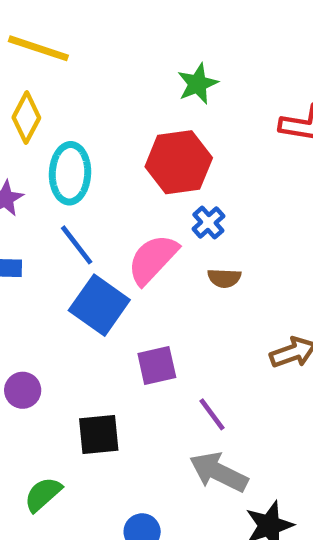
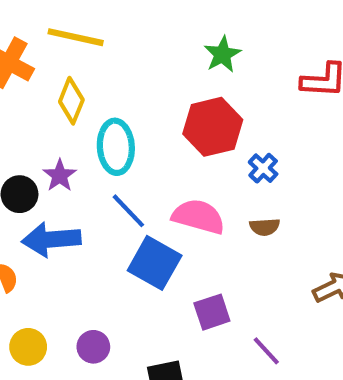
blue cross: (208, 223) -> (263, 168), moved
pink semicircle: (153, 259) -> (198, 217), turned 68

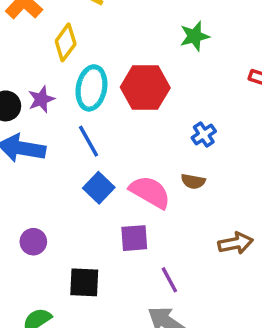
red hexagon: (213, 127) -> (145, 87), moved
pink semicircle: (198, 217) -> (150, 192), moved
blue square: (155, 263) -> (99, 188), size x0.7

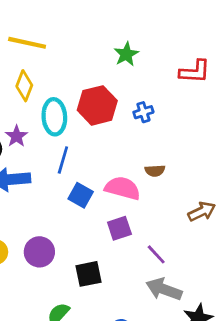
blue cross: (204, 135) -> (143, 112), moved, turned 30
blue line: (89, 141) -> (63, 160), turned 60
purple circle: (33, 242) -> (39, 252), size x1.4

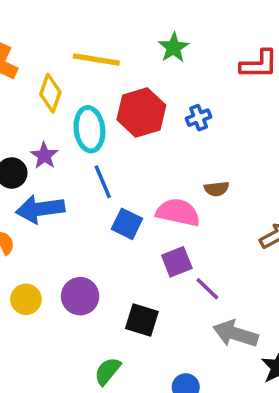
yellow line: (27, 43) -> (96, 60), moved
blue line: (63, 160) -> (103, 182), turned -36
purple line: (156, 254) -> (207, 289), moved
black square: (89, 274) -> (142, 320), turned 32

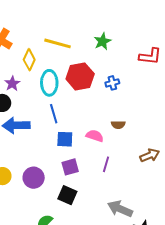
purple star: (44, 156) -> (12, 83), moved
pink semicircle: (178, 212) -> (95, 136), size x0.7
blue square: (127, 224) -> (65, 139), turned -30
purple square: (177, 262) -> (70, 167), moved
purple line: (207, 289) -> (106, 164), moved, turned 56

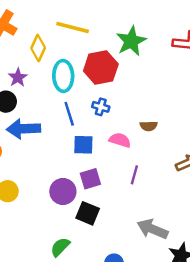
green star: (102, 41) -> (131, 41), moved, size x1.4
blue cross: (112, 83) -> (101, 107), moved, turned 32
purple circle: (34, 178) -> (63, 191), moved

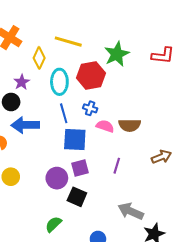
brown semicircle: (149, 126) -> (130, 125), size x1.5
pink semicircle: (120, 140) -> (105, 126), moved
blue square: (83, 145) -> (75, 140), size x1.4

